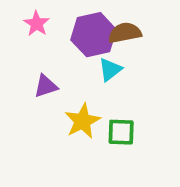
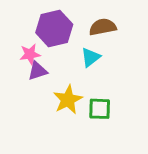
pink star: (37, 24) -> (30, 54), moved, turned 30
purple hexagon: (94, 35) -> (54, 29), moved

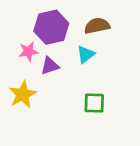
purple triangle: (38, 71) -> (50, 66), moved
yellow star: (68, 100) -> (23, 94), moved

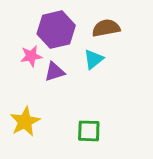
yellow star: (23, 94) -> (25, 122), moved
green square: (94, 103) -> (89, 131), moved

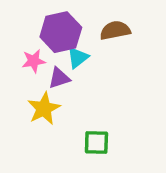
cyan triangle: (94, 59) -> (78, 58), moved
yellow star: (25, 122) -> (44, 109), moved

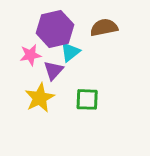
purple triangle: (59, 78) -> (53, 70), turned -30
green square: (96, 143) -> (87, 99), moved

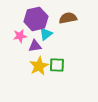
purple triangle: (53, 70) -> (35, 46), turned 40
yellow star: (40, 98) -> (39, 66), moved

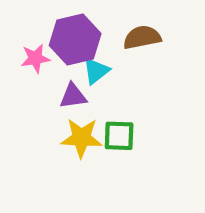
pink star: (20, 36) -> (35, 58), moved
yellow star: (39, 66) -> (81, 138), turned 30

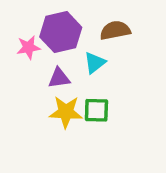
cyan triangle: (96, 71) -> (95, 63), moved

